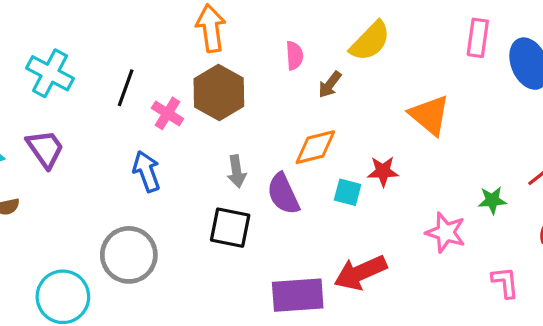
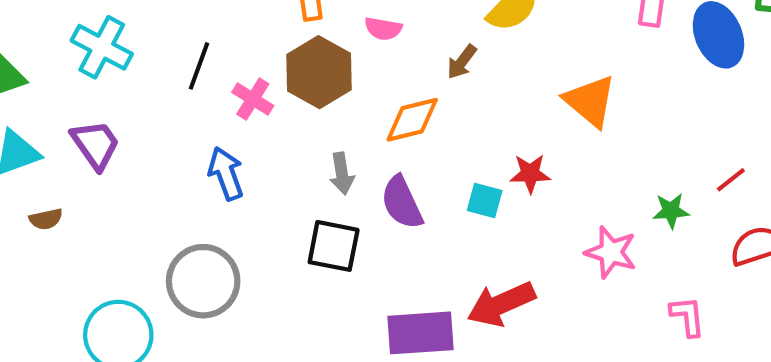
pink semicircle: (294, 56) -> (383, 29), moved, turned 104
orange diamond: (315, 147) -> (412, 120), moved

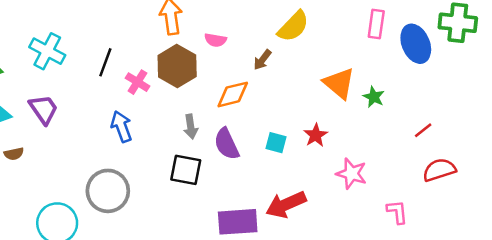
red star: (530, 174) -> (316, 135), moved, turned -30
green star: (671, 211) -> (374, 97), moved, turned 30

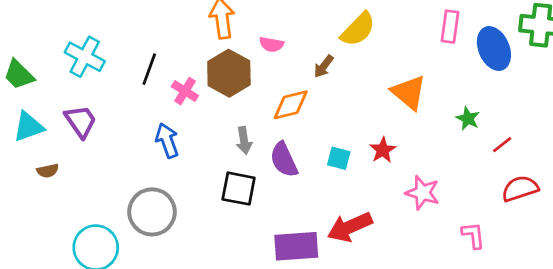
green star: (374, 97) -> (468, 119), moved

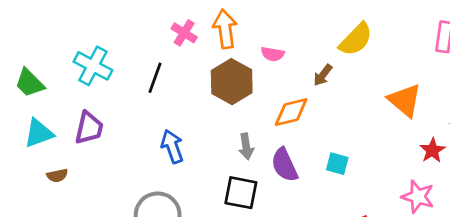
pink cross: (185, 91) -> (184, 33), moved
purple trapezoid: (81, 121) -> (89, 128), turned 48
red star: (383, 150) -> (432, 150), moved

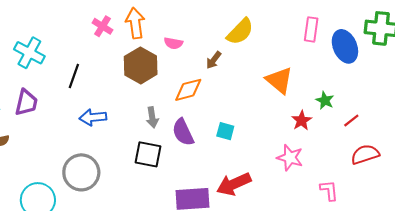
black line: (155, 78) -> (74, 76), moved
blue arrow: (172, 146) -> (93, 117), turned -75

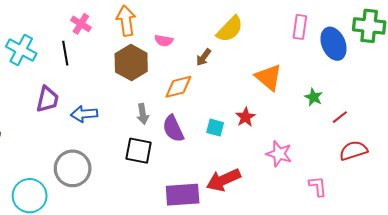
pink cross: (102, 26) -> (81, 24), moved
black line: (74, 76) -> (65, 53), moved, turned -30
purple trapezoid: (26, 103) -> (47, 99), moved
red star: (302, 121) -> (245, 117), moved

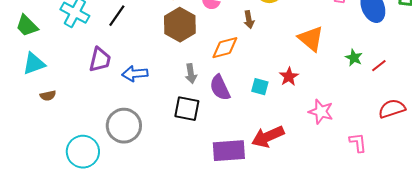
black line: (65, 53) -> (117, 16), turned 45
brown arrow: (204, 57) -> (249, 20), turned -48
red line: (340, 117) -> (379, 66), moved

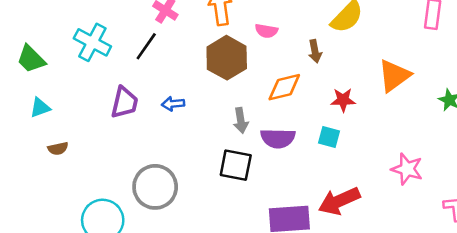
orange triangle: (311, 39) -> (394, 76), turned 44
cyan triangle: (34, 64) -> (40, 108), size x0.7
blue arrow: (135, 74) -> (173, 104), moved, size x0.7
red star: (289, 77) -> (343, 100), moved, turned 30
purple semicircle: (220, 88) -> (278, 138), turned -64

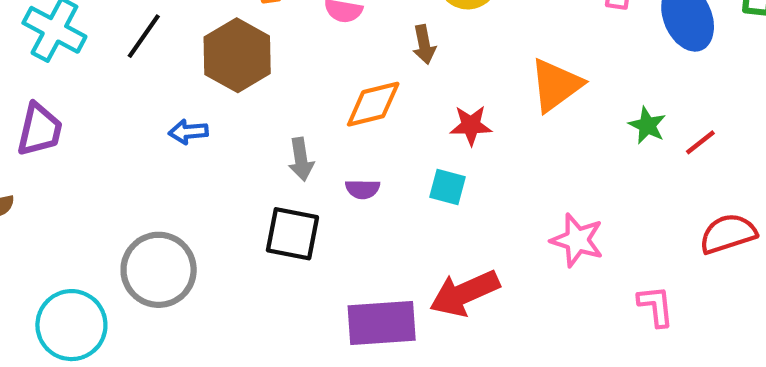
brown hexagon: (227, 58) -> (237, 55), moved
purple trapezoid: (124, 102) -> (40, 130), moved
purple semicircle: (278, 138) -> (363, 189), size x0.6

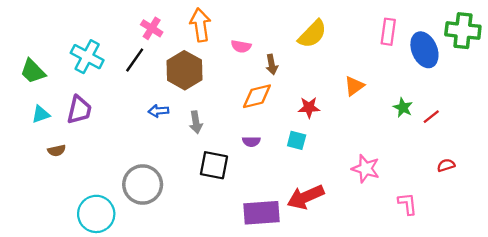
brown arrow: (424, 45) -> (272, 65), moved
orange triangle: (556, 85) -> (354, 86), size x0.7
gray arrow: (301, 159) -> (196, 122), moved
red semicircle: (728, 234) -> (446, 165), size x0.6

